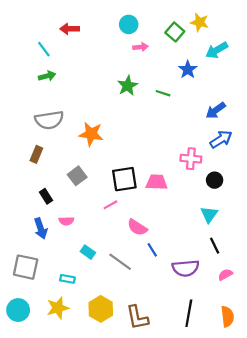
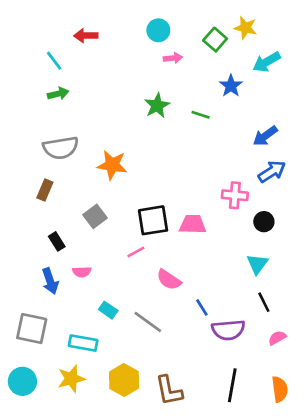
blue line: (152, 250) -> (202, 307), moved
cyan rectangle: (67, 279) -> (83, 343), size x1.5

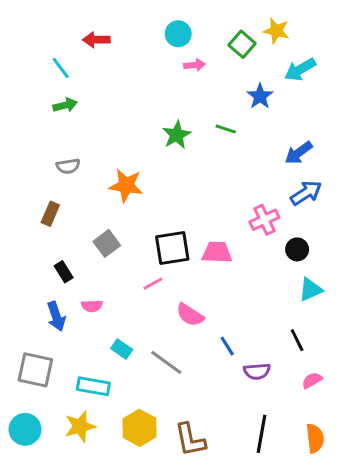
green star: (157, 106) -> (177, 135), moved
gray semicircle: (61, 148) -> (68, 166), size x0.6
pink cross: (235, 195) -> (264, 220), turned -30
cyan triangle: (257, 264) -> (311, 290), moved, turned 30
purple semicircle: (228, 330) -> (257, 371), size x0.7

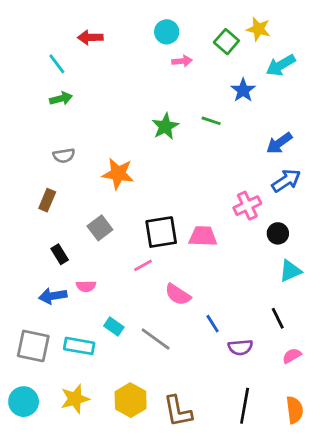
blue arrow: (56, 316) -> (53, 296), turned 100
cyan rectangle: (93, 386) -> (79, 346), moved

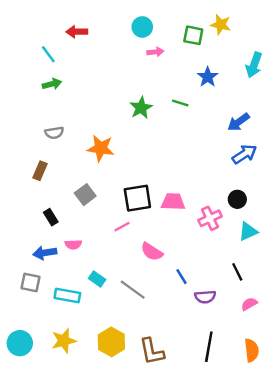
green square: (226, 42) -> (193, 35), turned -30
cyan arrow: (281, 65) -> (254, 65), moved, turned -40
pink cross: (247, 206) -> (210, 218), moved
gray square: (33, 346) -> (30, 283), moved, size x0.7

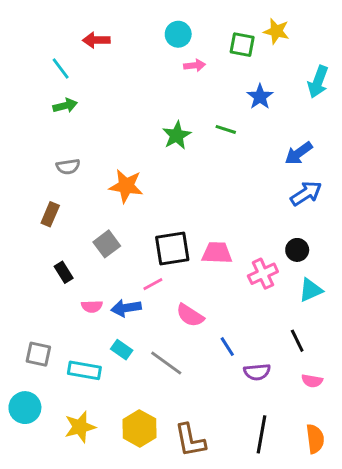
blue arrow: (45, 253) -> (126, 308), moved
pink semicircle: (249, 304) -> (312, 381), turned -140
cyan circle: (20, 343) -> (25, 408), moved

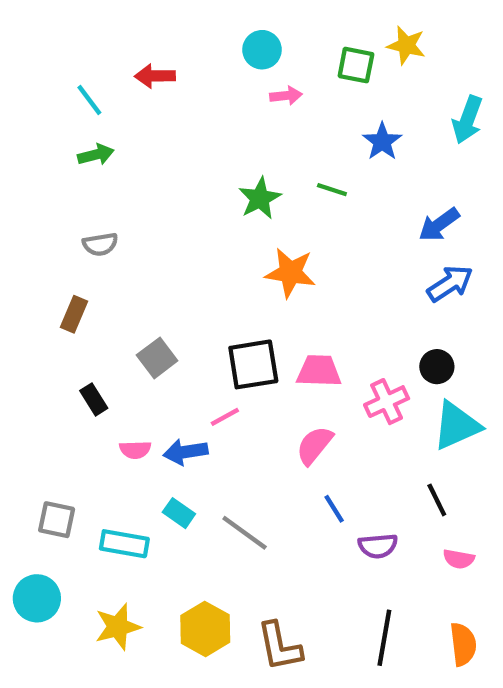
red arrow: (96, 40) -> (155, 76), moved
orange star: (126, 186) -> (290, 273), moved
cyan triangle: (311, 290) -> (457, 426), size x1.4
pink semicircle: (190, 315) -> (314, 445), moved, turned 96

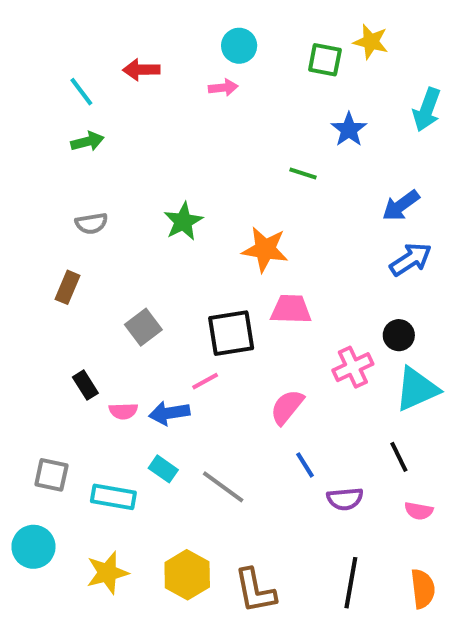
pink arrow: (286, 96) -> (223, 88), moved
green star: (260, 198) -> (183, 221), moved
pink trapezoid: (319, 371) -> (291, 309), moved
black rectangle: (94, 399) -> (85, 385), moved

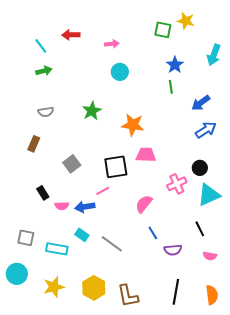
cyan circle: (239, 46) -> (120, 72), moved
green line: (303, 173) -> (171, 87), moved, turned 64

